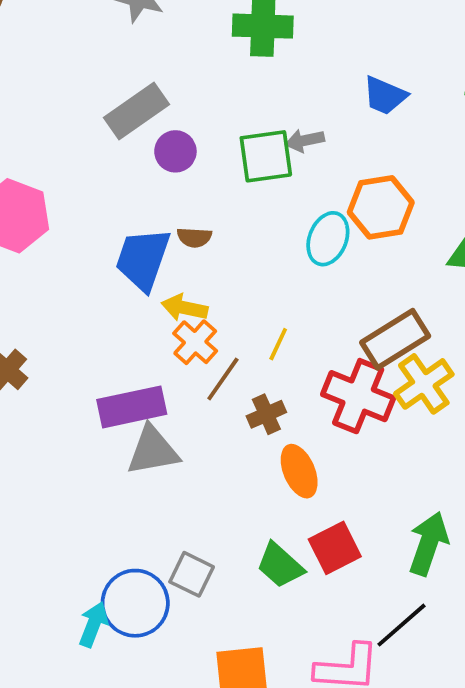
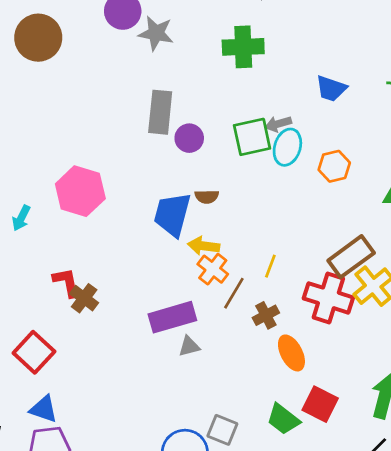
gray rectangle: (137, 111) -> (160, 112), turned -45
orange hexagon: (381, 207) -> (334, 166), size x0.7
cyan ellipse: (328, 239) -> (287, 147), moved
gray triangle: (153, 451) -> (189, 346), size x0.6
red square: (335, 548) -> (320, 404), turned -32

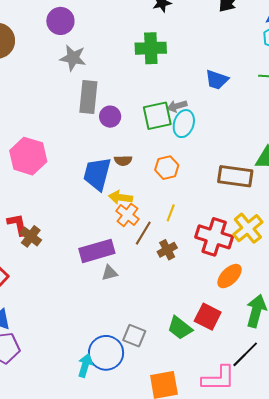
gray star: (156, 33) -> (73, 58), moved
orange hexagon: (334, 166) -> (167, 168), moved
brown rectangle: (351, 257) -> (235, 176), moved, turned 44
orange ellipse: (291, 353) -> (230, 276), moved, turned 72

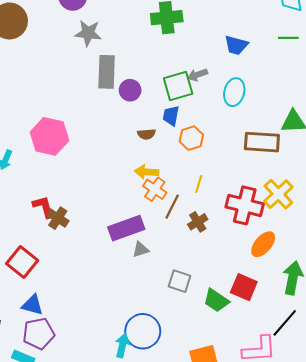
cyan ellipse: (184, 124) -> (234, 92), moved
blue trapezoid: (97, 174) -> (171, 116), moved, size x0.6
gray square: (134, 336) -> (179, 281), moved

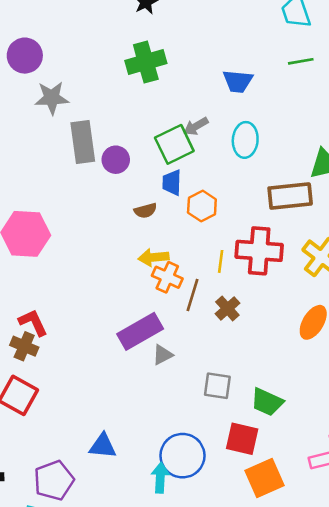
red cross: (245, 205) -> (259, 251), moved
brown cross: (58, 218) -> (24, 346), moved
red square: (244, 287) -> (242, 439), moved
blue triangle: (32, 305) -> (103, 446), moved

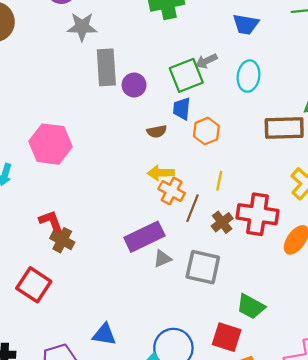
red cross: (259, 251) -> (258, 214), moved
brown cross: (24, 346) -> (62, 240), moved
gray square: (217, 386) -> (203, 267), moved, size x1.4

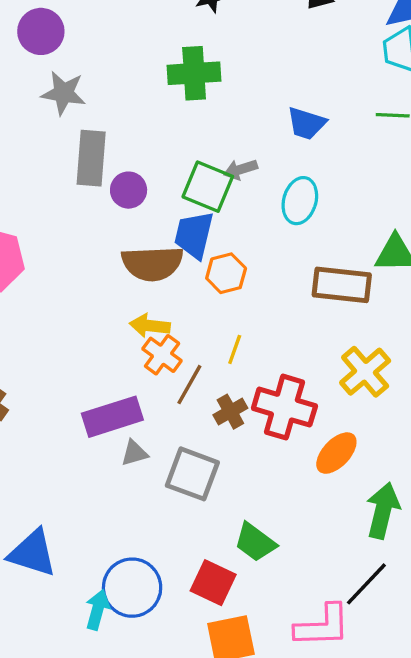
green square: (186, 75) -> (208, 187), turned 36
blue trapezoid: (182, 109) -> (194, 235), size x1.4
brown semicircle: (157, 131) -> (152, 263), size x2.0
blue triangle: (104, 334) -> (32, 553), size x1.4

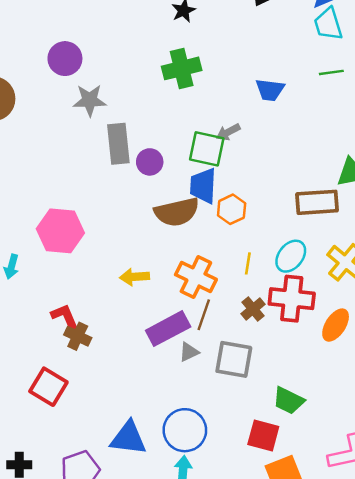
cyan ellipse: (300, 201) -> (291, 256), moved, turned 32
yellow arrow: (150, 326) -> (135, 277), moved
orange cross: (162, 355) -> (196, 277), size x1.4
brown line: (189, 385) -> (204, 315), moved
blue circle: (132, 588) -> (185, 430), moved

